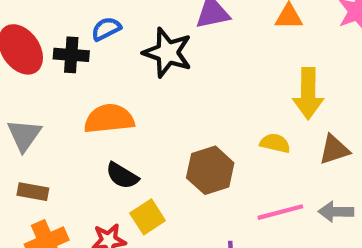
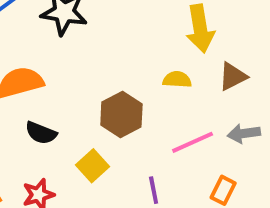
yellow square: (148, 217) -> (92, 166), moved

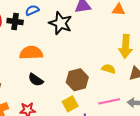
yellow square: (92, 166) -> (70, 104), moved

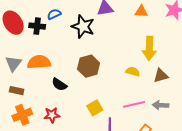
orange semicircle: (31, 53) -> (39, 62), moved
brown hexagon: (77, 80) -> (89, 66), moved

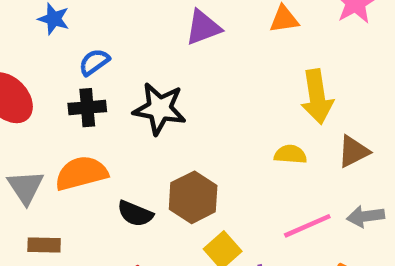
black cross: (37, 26) -> (87, 108), moved
black star: (83, 27) -> (160, 109), moved
brown hexagon: (89, 66) -> (193, 197), moved

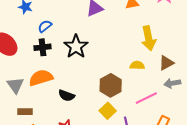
black star: (160, 109) -> (76, 47), turned 30
brown hexagon: (193, 197) -> (111, 85), moved
gray arrow: (366, 216) -> (172, 83), moved

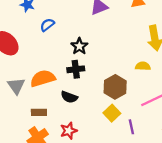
black cross: (42, 47) -> (76, 69), moved
black star: (76, 47) -> (79, 46), size x0.7
brown rectangle: (25, 112) -> (39, 112), moved

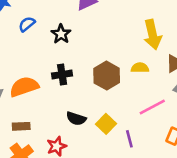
black star: (79, 46) -> (61, 34), moved
brown hexagon: (115, 87) -> (107, 76), moved
black semicircle: (69, 97) -> (76, 119), moved

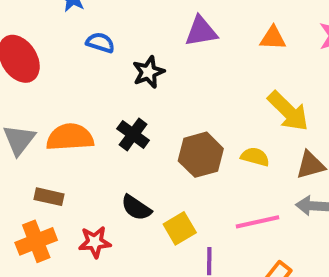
blue semicircle: (27, 24) -> (100, 43), turned 42
yellow arrow: (152, 35) -> (288, 111), turned -48
black cross: (62, 75) -> (133, 134), turned 30

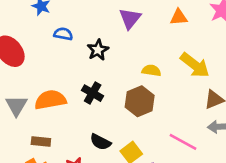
purple triangle: (201, 31) -> (130, 18), turned -35
yellow semicircle: (255, 157) -> (151, 71), moved
pink line: (257, 222) -> (183, 142), turned 48

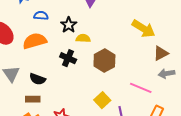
yellow semicircle: (151, 71) -> (83, 38), moved
orange semicircle: (50, 100) -> (35, 41), moved
black semicircle: (100, 142) -> (37, 79), moved

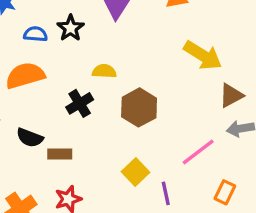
black star: (69, 25) -> (71, 28), moved
black cross: (68, 58) -> (80, 103), turned 35
pink line: (141, 88) -> (198, 152), turned -60
brown rectangle: (33, 99) -> (60, 154), moved

